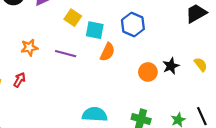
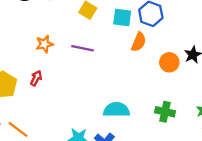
cyan square: (95, 30) -> (122, 17), moved
orange semicircle: (107, 52) -> (139, 42), moved

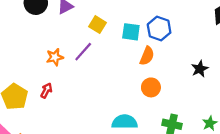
purple line: (82, 48) -> (83, 52), moved, turned -60
orange circle: (169, 62) -> (151, 87), moved

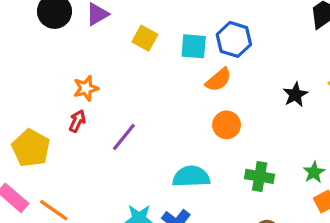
purple line: (83, 52) -> (124, 137), moved
orange semicircle: (147, 56) -> (218, 80), turned 30
red arrow: (46, 90) -> (77, 121), moved

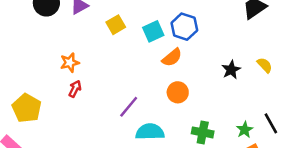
yellow square: (145, 38) -> (116, 25), turned 30
cyan square: (194, 46) -> (153, 31), turned -30
red arrow: (77, 121) -> (75, 89), moved
purple line: (124, 137) -> (129, 107), moved

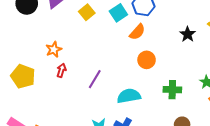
purple line: (129, 107) -> (95, 79), moved
yellow pentagon: (27, 108) -> (23, 76), moved

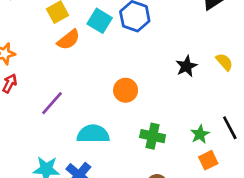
cyan square: (118, 13) -> (100, 21), turned -36
orange semicircle: (137, 32) -> (68, 40), moved

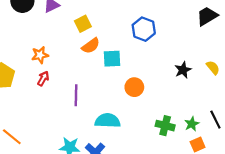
cyan square: (100, 21) -> (112, 59), moved, turned -36
purple line: (52, 103) -> (76, 95), turned -42
green cross: (153, 136) -> (165, 126), moved

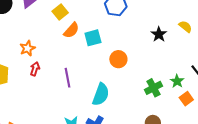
cyan semicircle: (108, 121) -> (101, 94), turned 120
green cross: (165, 126) -> (153, 88), turned -30

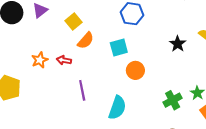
cyan square: (93, 38) -> (119, 47), moved
red arrow: (35, 69) -> (64, 60), moved, turned -96

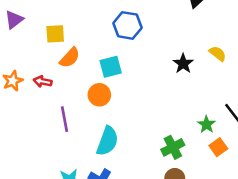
yellow square: (74, 21) -> (55, 34), turned 35
orange circle: (135, 70) -> (99, 95), moved
green cross: (173, 100) -> (173, 147), moved

